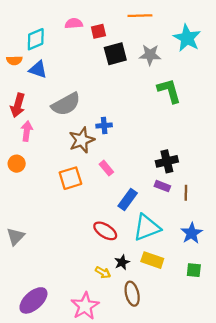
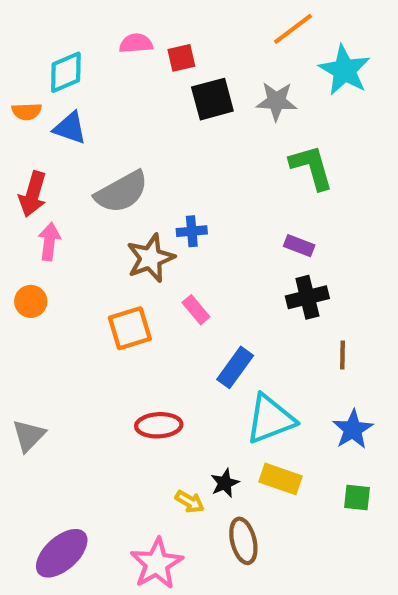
orange line: (140, 16) -> (293, 29), moved, turned -35
purple rectangle: (162, 186) -> (299, 246), moved
red ellipse: (105, 231) -> (159, 425), moved, turned -35

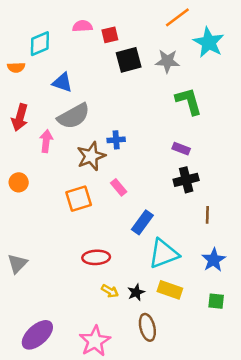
blue triangle: (70, 128) -> (62, 82), moved
pink arrow: (49, 242) -> (46, 141), moved
yellow arrow: (190, 502) -> (110, 291), moved

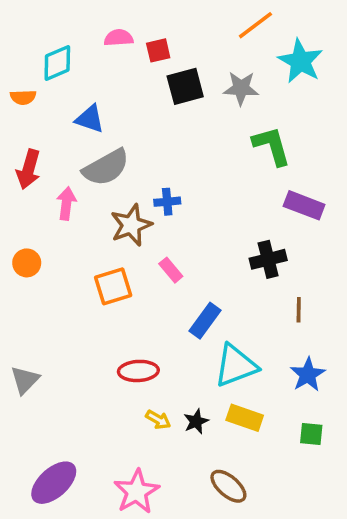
purple rectangle: (181, 149) -> (304, 205), moved, size x1.5
brown ellipse: (147, 327) -> (228, 486), moved, turned -35

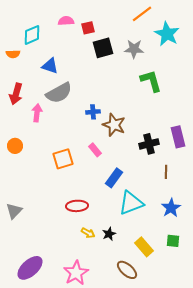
purple rectangle: (304, 205) -> (178, 137), moved, turned 55
brown star: (131, 225) -> (114, 125), moved, turned -30
yellow rectangle: (245, 418) -> (144, 247), moved, turned 30

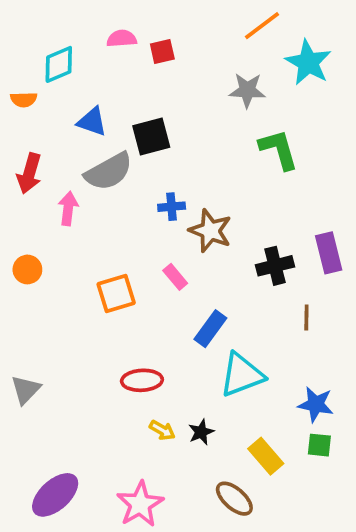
black square: (103, 48) -> (151, 136), moved
blue star: (171, 208) -> (316, 404), moved, turned -30

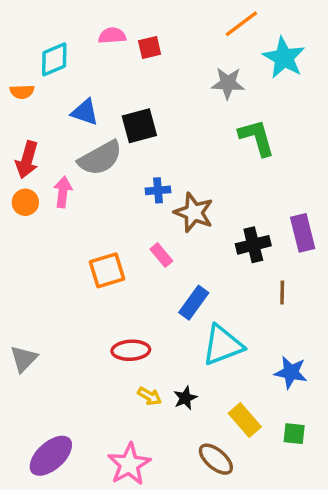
orange circle: (27, 269) -> (25, 202), moved
green square: (319, 445) -> (294, 434), moved

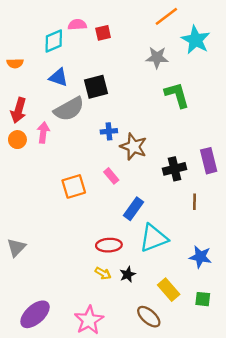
cyan diamond: (54, 59) -> (54, 41), moved
red ellipse: (131, 350) -> (109, 245), moved

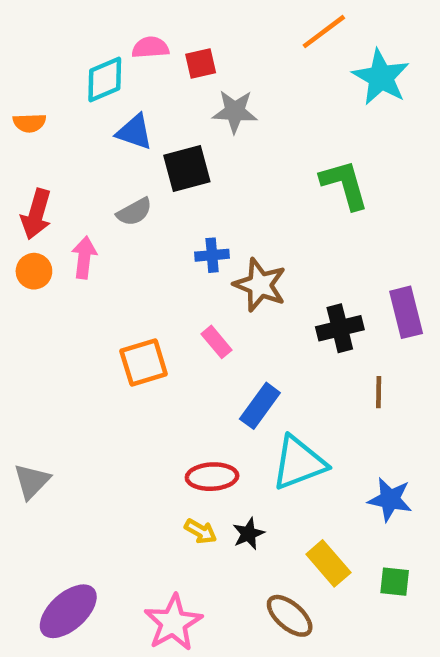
gray star: (157, 57) -> (235, 111), moved
blue triangle: (58, 77) -> (134, 132), moved
gray semicircle: (69, 109) -> (134, 212), size x0.6

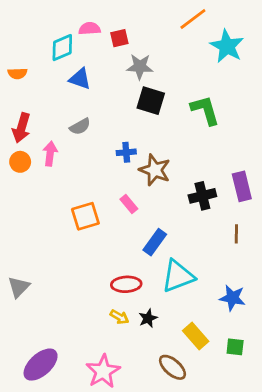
black square: (187, 168) -> (151, 101), moved, turned 32
brown line: (379, 392) -> (236, 234), moved

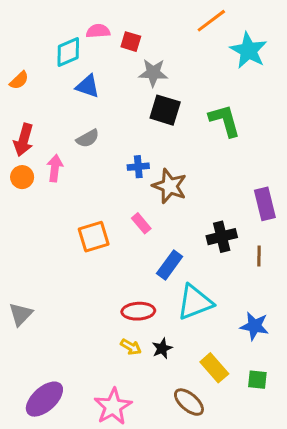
red square: (119, 38) -> (131, 42), turned 30
orange semicircle: (17, 73) -> (19, 80), turned -42
black cross: (202, 196) -> (222, 237), moved

